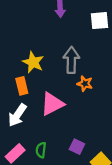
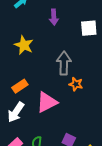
yellow star: (33, 62) -> (24, 45), moved
orange rectangle: (22, 86) -> (20, 86), turned 70

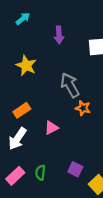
gray arrow: (64, 63) -> (70, 85), turned -30
pink triangle: (47, 102) -> (51, 128), size x0.6

